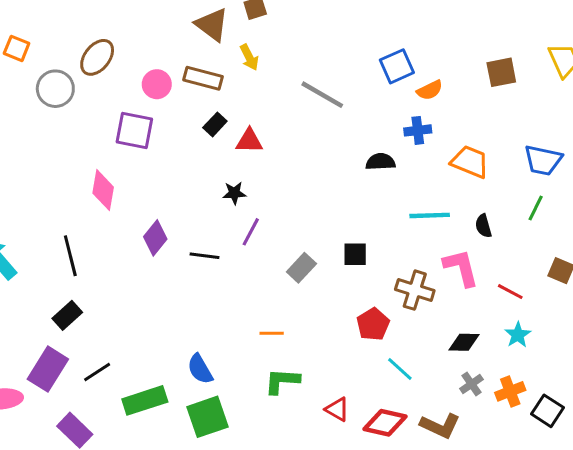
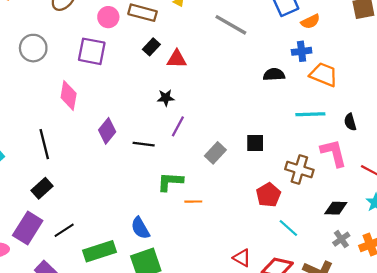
gray circle: (55, 89) -> (33, 48), moved
orange trapezoid: (470, 162) -> (324, 75), moved
green L-shape: (282, 381) -> (170, 182), moved

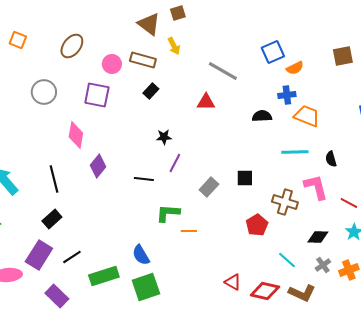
red triangle: (177, 59) -> (206, 102), moved
purple diamond: (107, 131) -> (98, 166), moved
cyan line: (288, 228) -> (287, 260), moved

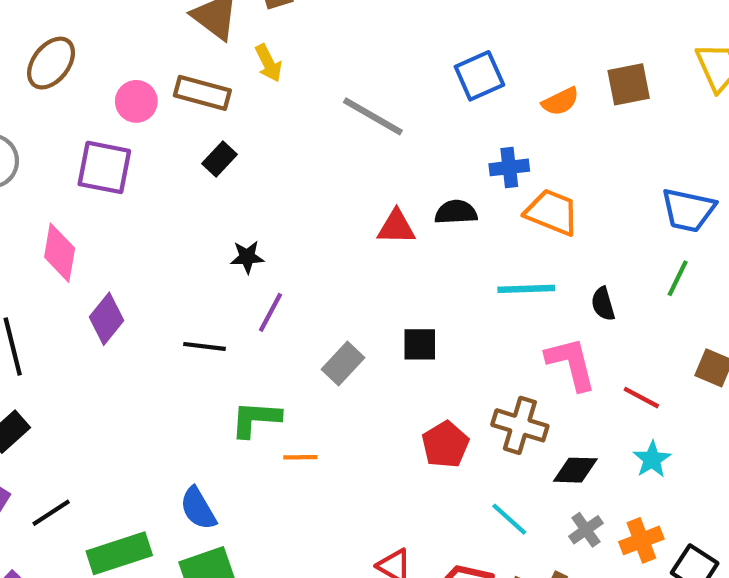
orange semicircle: (295, 68) -> (560, 101), moved
red triangle: (206, 102) -> (396, 227), moved
brown cross: (285, 202) -> (520, 425), moved

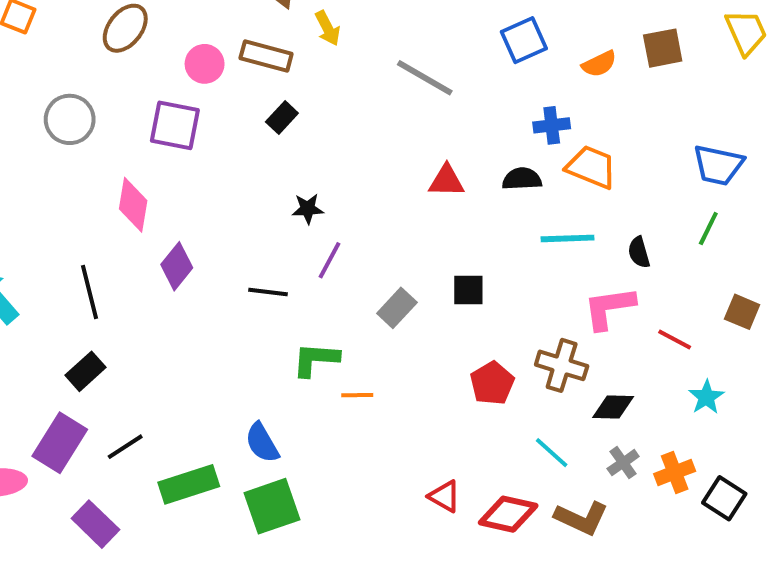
black semicircle: (456, 212) -> (522, 179), moved
pink L-shape: (571, 364) -> (609, 308), turned -84
cyan star: (652, 459) -> (706, 397), moved

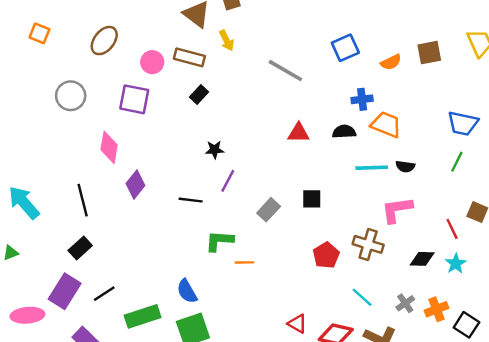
black semicircle: (639, 252) -> (405, 167), moved, turned -66
red line: (675, 340) -> (452, 229), moved, turned 36
black diamond: (613, 407) -> (422, 259), moved

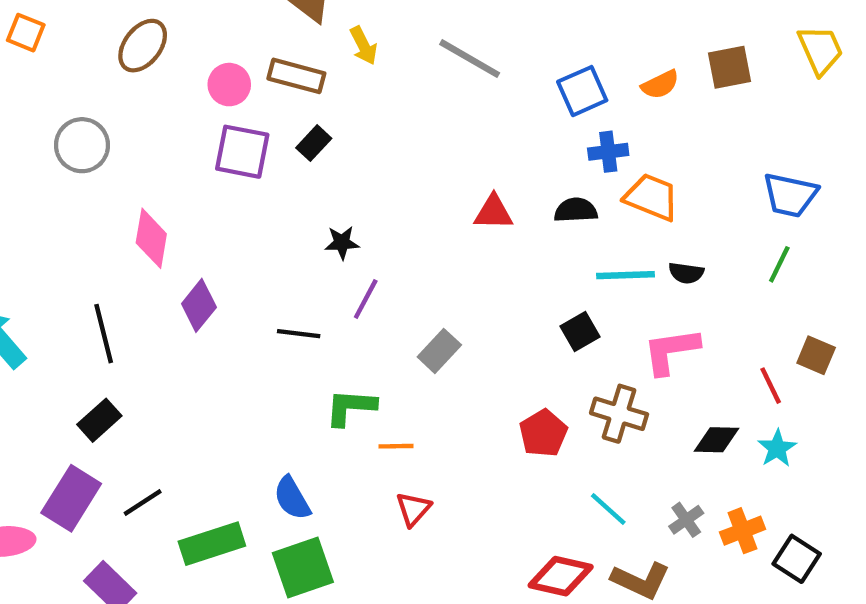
blue square: (345, 48) -> (582, 91), moved
gray line: (285, 71) -> (470, 59), moved
purple square: (134, 99) -> (242, 152), moved
black square: (312, 199) -> (580, 331), moved, turned -30
red triangle: (297, 324) -> (413, 509), moved, turned 42

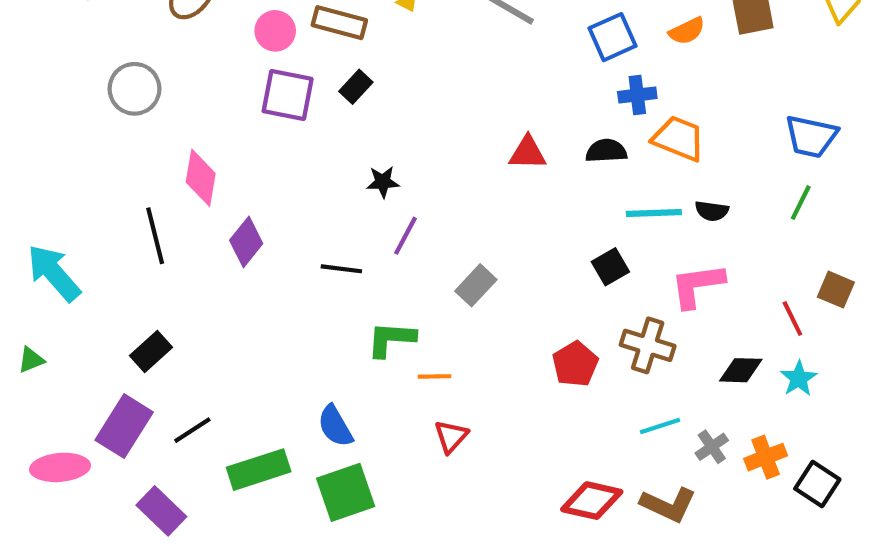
black line: (104, 334) -> (155, 236), moved
cyan line: (608, 509) -> (660, 426), moved, turned -60

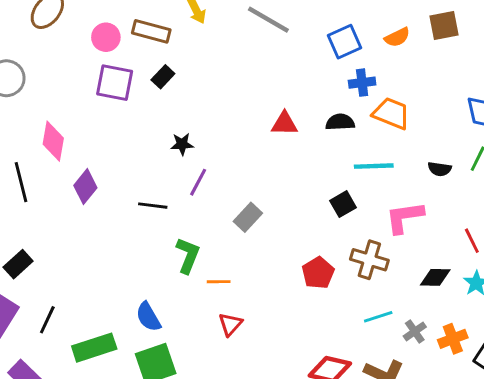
black semicircle: (712, 211) -> (440, 169), moved
green L-shape: (391, 339) -> (188, 255), turned 108
black line: (192, 430) -> (47, 320), turned -32

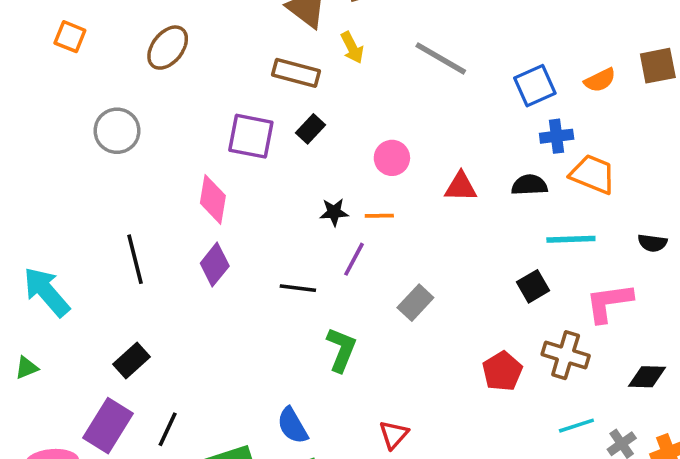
pink circle: (106, 37) -> (392, 158), moved
pink diamond: (53, 141) -> (213, 199), moved
orange line: (219, 282) -> (379, 216), moved

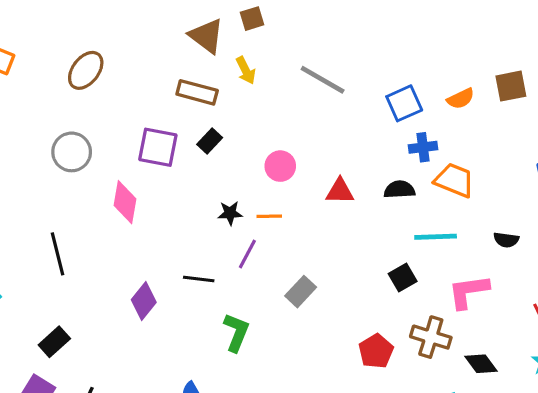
gray circle: (117, 131) -> (72, 152), moved
purple diamond: (215, 265) -> (144, 301), moved
black diamond: (647, 377) -> (481, 364), moved, turned 52

